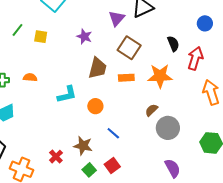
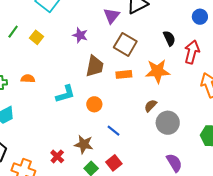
yellow square: (41, 37) -> (37, 37), turned 32

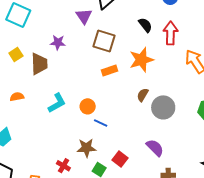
yellow square: (37, 37) -> (16, 55), turned 32
brown trapezoid: (95, 66) -> (39, 64), moved
blue line: (113, 131) -> (101, 123), moved
purple semicircle: (174, 163) -> (155, 148), moved

